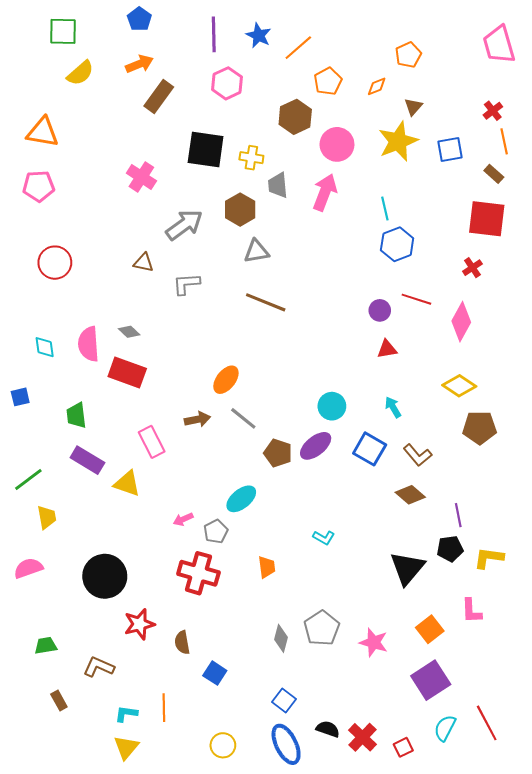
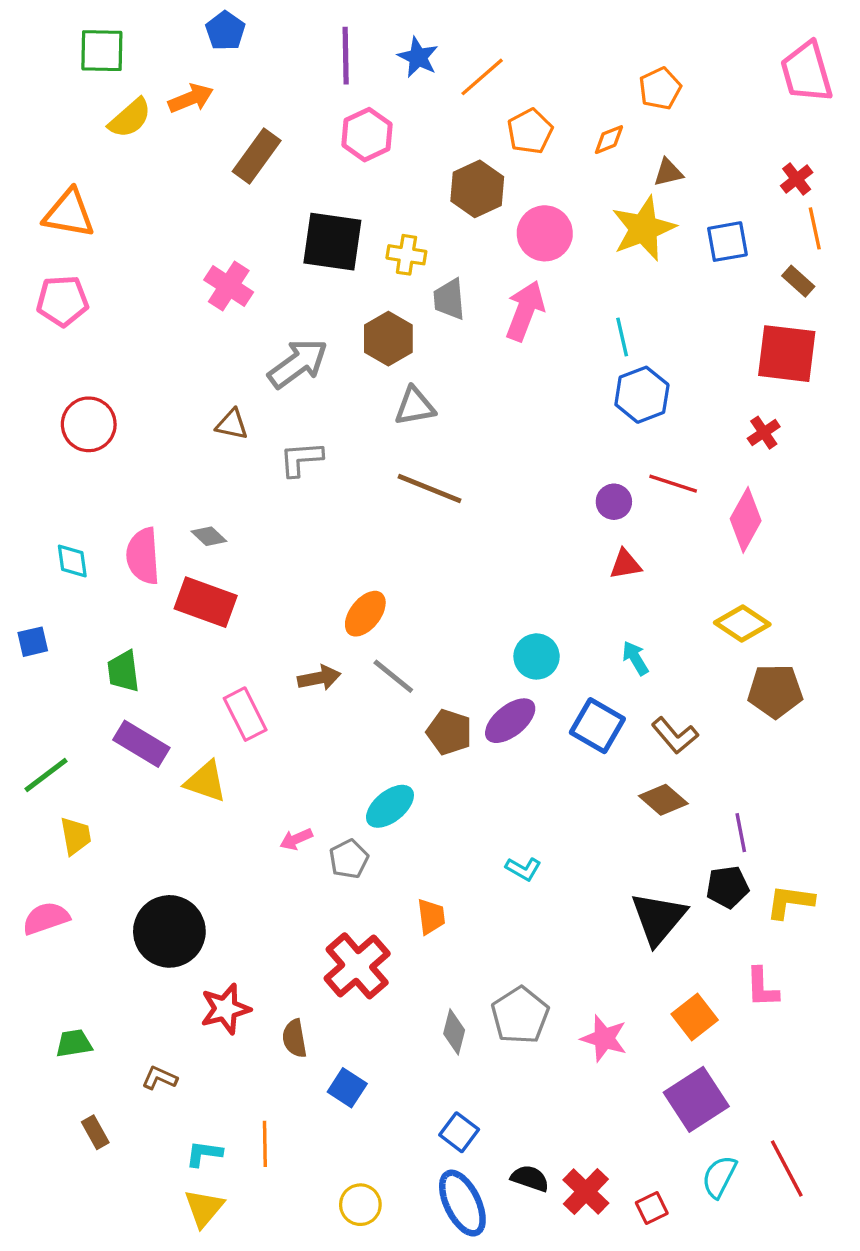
orange arrow: (139, 64) -> (191, 98), moved
brown triangle: (413, 107) -> (668, 172), turned 36
red cross: (198, 573) -> (357, 966), moved, turned 33
brown L-shape: (99, 667) -> (160, 1078), size x0.7

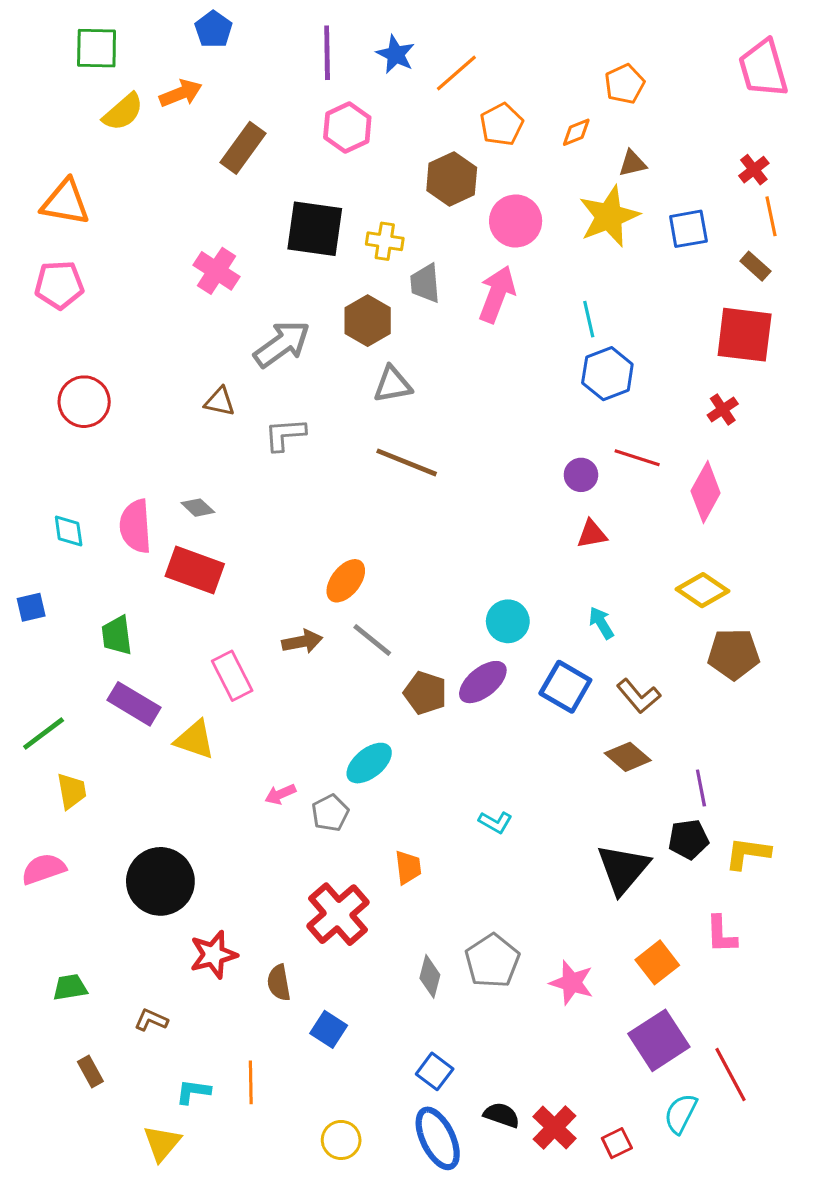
red line: (787, 1168) -> (731, 1075), moved
yellow triangle: (204, 1208) -> (162, 1143), moved

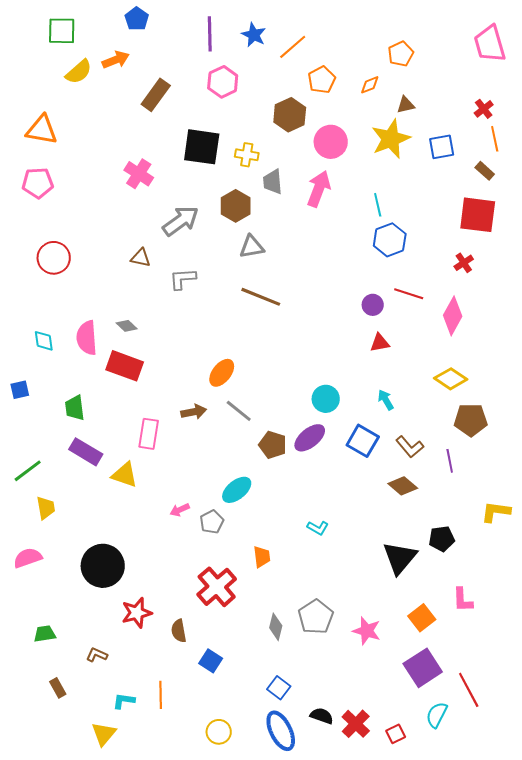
pink rectangle: (232, 676) -> (149, 434), turned 36
purple line: (701, 788) -> (450, 461), moved
yellow L-shape: (748, 853) -> (496, 512), moved

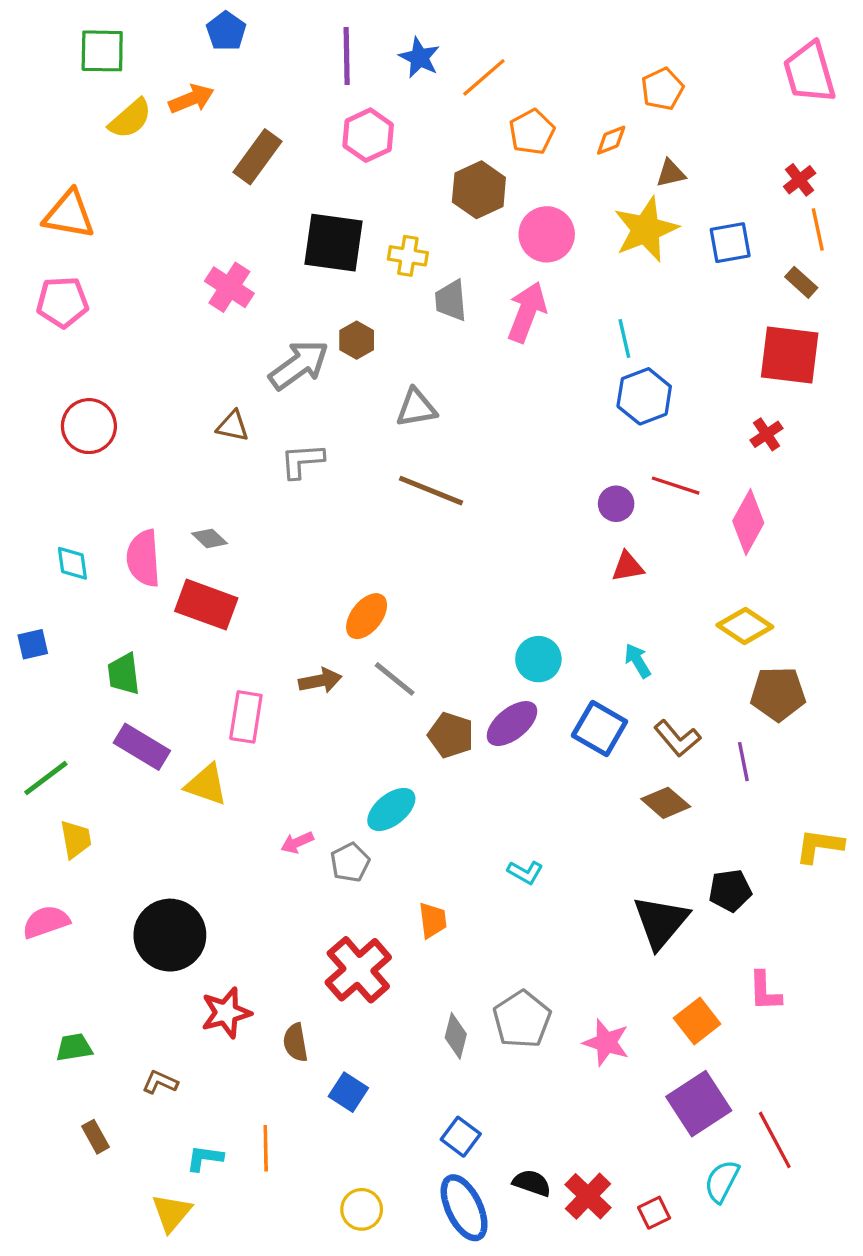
brown hexagon: (236, 206) -> (357, 340), moved, size x0.7

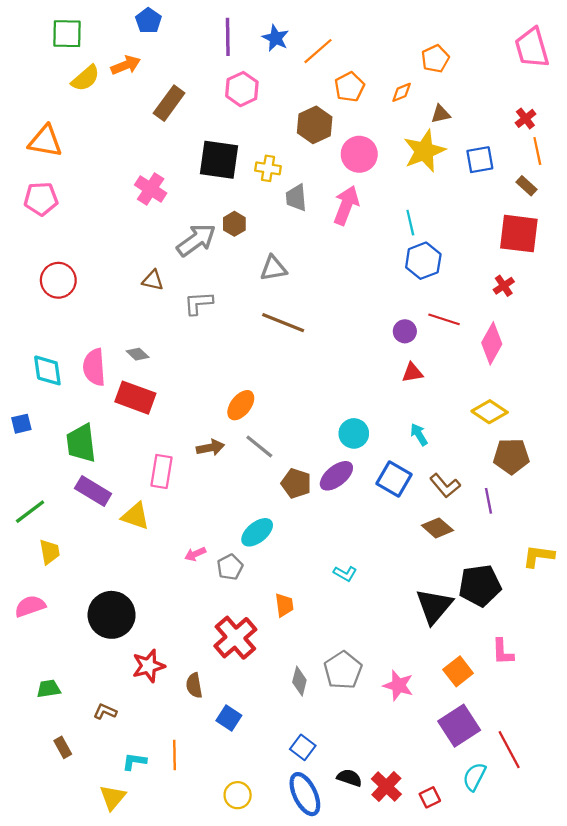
cyan diamond: (72, 563) -> (47, 370), size x1.4
green trapezoid: (124, 674) -> (81, 443), size x1.4
black pentagon: (730, 890) -> (480, 586), size x1.5

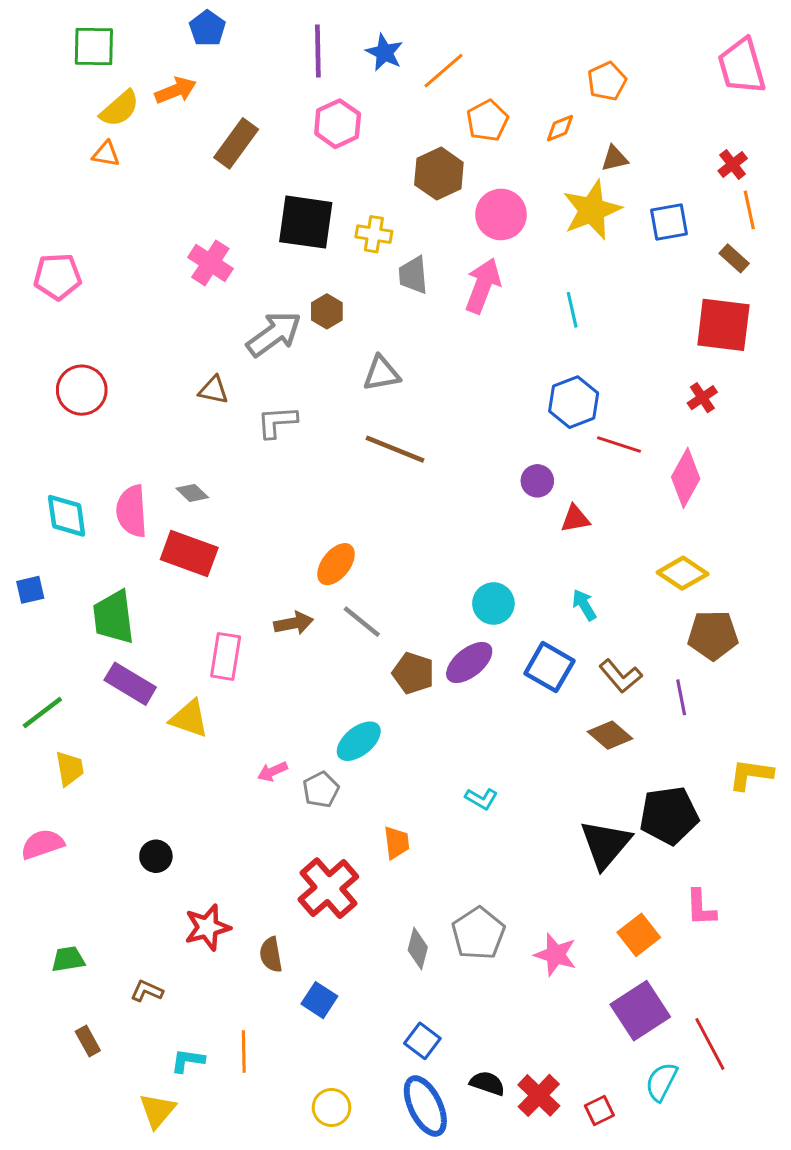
orange triangle: (45, 141) -> (106, 154), moved, size x0.6
blue hexagon: (423, 261) -> (574, 402), moved
purple circle: (405, 331) -> (537, 481), moved
black circle: (112, 615) -> (156, 856), size x0.5

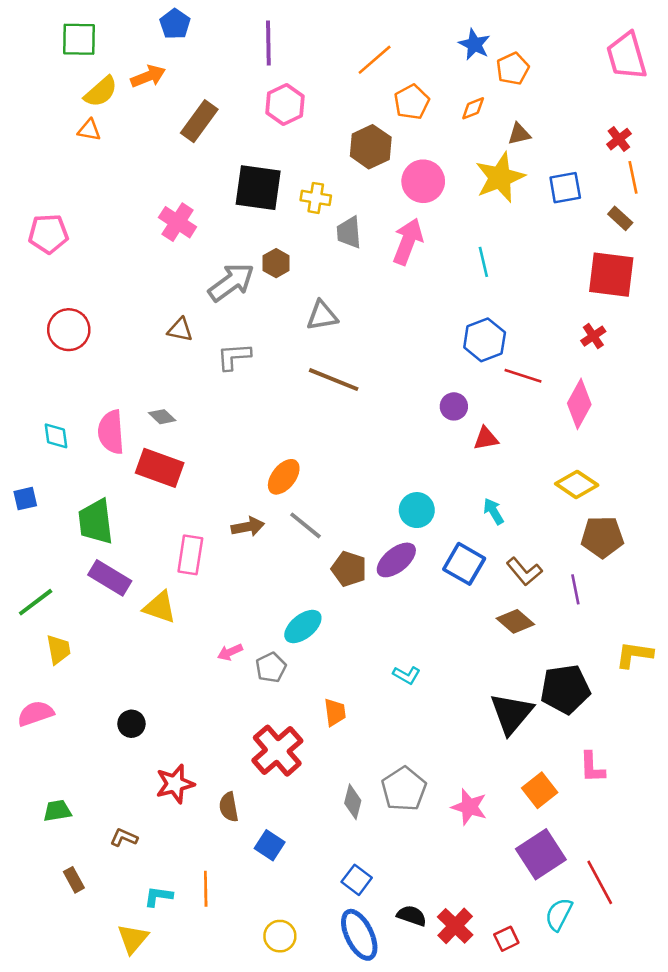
blue star: (384, 53) -> (474, 44), moved
cyan diamond: (67, 516) -> (56, 436), size x0.7

